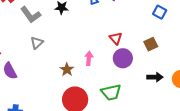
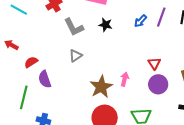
brown star: (67, 70) -> (101, 87), size x1.6

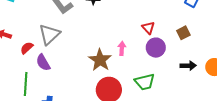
gray triangle: (76, 56) -> (49, 34), moved, size x1.6

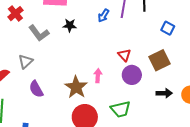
brown square: (183, 33) -> (160, 60), size x1.5
gray triangle: (49, 34) -> (25, 61), size x0.7
purple semicircle: (43, 62) -> (36, 89), moved

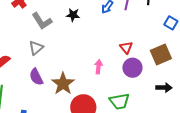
gray triangle: (25, 61) -> (36, 48), moved
brown star: (76, 87) -> (63, 84), moved

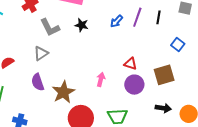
red triangle: (126, 47) -> (130, 64), turned -40

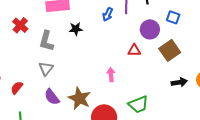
gray L-shape: (50, 27) -> (46, 41), turned 60
purple circle: (134, 85) -> (150, 29), moved

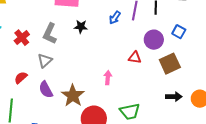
red cross: (20, 25) -> (22, 38), moved
red semicircle: (17, 88) -> (21, 78), moved

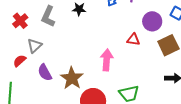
gray triangle: (45, 61) -> (34, 46), moved
pink arrow: (108, 78) -> (107, 60), size x1.5

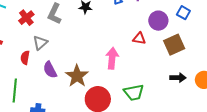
red semicircle: (20, 61) -> (25, 58), turned -40

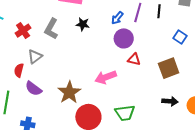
purple circle: (158, 21) -> (124, 38), moved
pink arrow: (112, 58) -> (106, 77), turned -120
purple semicircle: (50, 70) -> (34, 89), moved, turned -30

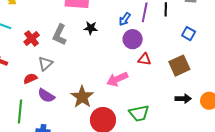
red semicircle: (19, 70) -> (30, 78), turned 56

